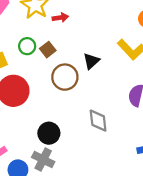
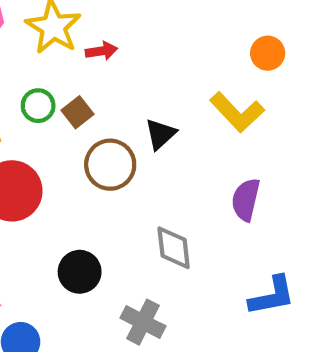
gray cross: (43, 159) -> (143, 322), moved

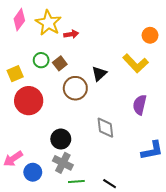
gray cross: (143, 322) -> (63, 163), moved

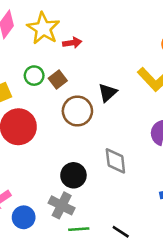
black circle: (61, 139) -> (73, 175), moved

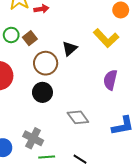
gray diamond: (115, 161) -> (78, 117), moved, turned -30
black circle: (73, 175) -> (42, 92), moved

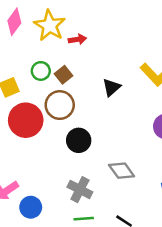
brown circle: (46, 63) -> (60, 105), moved
gray cross: (33, 138) -> (80, 190), moved

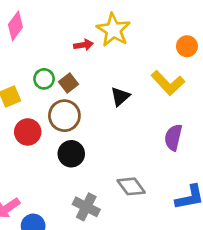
yellow star: (50, 26) -> (113, 30), moved
red circle: (26, 120) -> (28, 132), size x0.7
black circle: (79, 140) -> (71, 154), moved

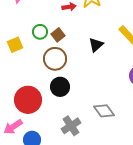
red circle: (28, 132) -> (28, 100), moved, size x1.4
gray cross: (86, 207) -> (71, 126), turned 30

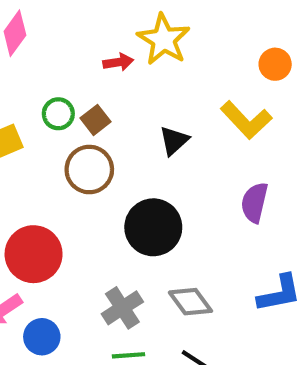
black circle: (60, 87) -> (153, 227), moved, size x1.4
gray diamond: (104, 111) -> (190, 302), moved

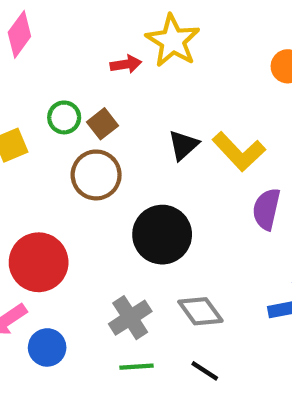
yellow L-shape: (246, 120) -> (239, 152), moved

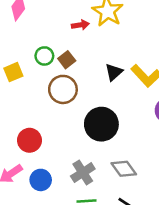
red circle: (39, 262) -> (29, 140), size x0.7
blue circle: (47, 347) -> (41, 180), moved

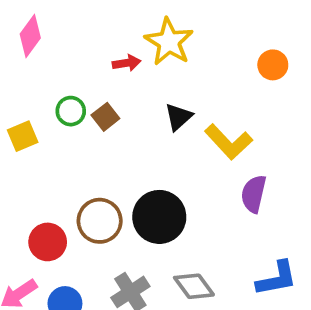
black triangle: (114, 72) -> (179, 117), moved
brown circle: (63, 89) -> (100, 221), moved

